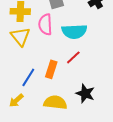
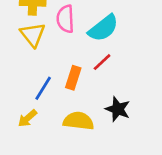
cyan semicircle: (74, 31) -> (103, 28), turned -35

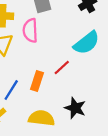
cyan semicircle: (103, 28) -> (86, 43), moved

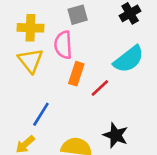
orange rectangle: (37, 81) -> (76, 74), moved

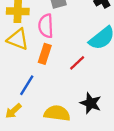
yellow triangle: (30, 61) -> (18, 39), turned -30
orange rectangle: (76, 74) -> (45, 54), moved

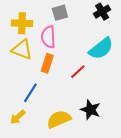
yellow semicircle: (57, 113) -> (59, 119), turned -30

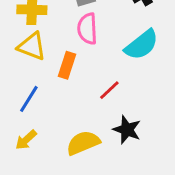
pink semicircle: (48, 37) -> (87, 29), moved
red line: (78, 72) -> (109, 90), moved
blue line: (30, 93) -> (29, 99), moved

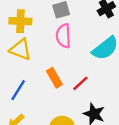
orange rectangle: (67, 65) -> (54, 78), moved, turned -48

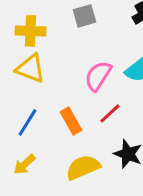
pink semicircle: (63, 36) -> (98, 76), moved, turned 35
orange rectangle: (54, 78) -> (71, 121), moved

